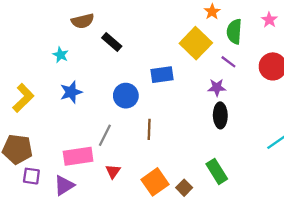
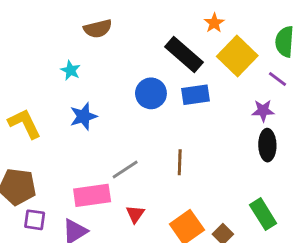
orange star: (212, 12) -> (214, 23), moved
black rectangle: (112, 42) -> (184, 55), moved, size x1.5
blue circle: (126, 96) -> (151, 93), moved
yellow L-shape: (23, 98) -> (25, 124), turned -72
gray line: (105, 135) -> (125, 170), turned 30

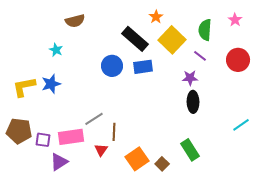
blue star: (83, 116) -> (51, 84), moved
yellow L-shape: (25, 124) -> (24, 87), turned -75
brown line: (180, 162) -> (114, 132), moved
purple square: (35, 220) -> (43, 140), moved

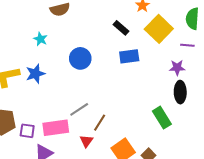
black rectangle: (135, 39) -> (121, 28), size x0.6
purple line: (200, 56) -> (187, 45), turned -32
blue circle: (112, 66) -> (80, 58), moved
brown line: (114, 132) -> (100, 123), turned 30
green rectangle: (190, 150) -> (162, 118), moved

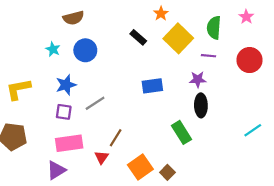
blue rectangle: (129, 56) -> (152, 86), moved
blue circle: (80, 58) -> (85, 50), moved
blue star: (35, 74) -> (66, 85), moved
gray line: (79, 109) -> (95, 103), moved
purple square: (27, 131) -> (64, 112), moved

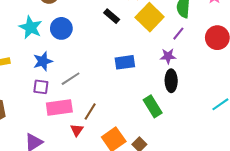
cyan star: (53, 49) -> (31, 27), size x1.6
purple line: (208, 56) -> (178, 34), turned -56
pink rectangle: (69, 143) -> (59, 107), moved

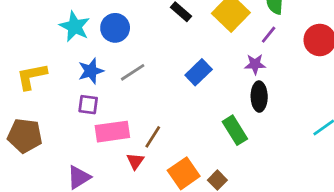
blue rectangle: (125, 62) -> (199, 72), turned -36
gray line: (71, 79) -> (133, 72), moved

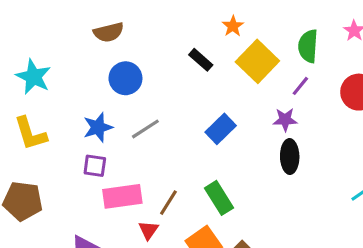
cyan star: (75, 27) -> (33, 77), moved
yellow L-shape: (32, 76) -> (30, 133), turned -96
green rectangle: (235, 130) -> (219, 198), moved

